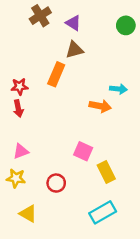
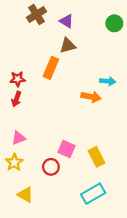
red arrow: (18, 109) -> (16, 99), turned 32
pink square: (83, 151) -> (67, 149), moved
yellow star: (16, 178) -> (14, 162), turned 30

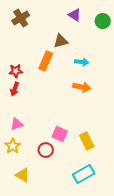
brown cross: (36, 14) -> (21, 18), moved
purple triangle: (67, 21) -> (75, 15), moved
cyan arrow: (108, 81) -> (82, 62), moved

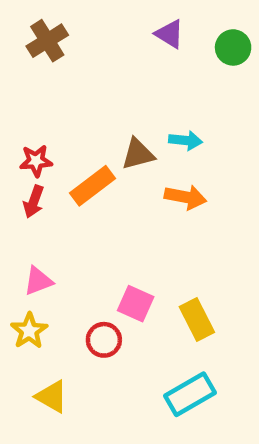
brown triangle: (61, 41) -> (138, 154), moved
orange rectangle: (46, 61) -> (93, 186), moved, turned 30

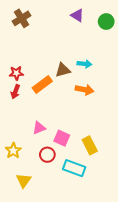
pink triangle: (38, 281) -> (39, 128), moved
cyan rectangle: (190, 394) -> (74, 168), moved, turned 50
yellow triangle: (52, 397) -> (24, 180), turned 35

